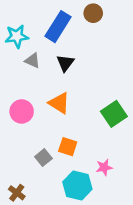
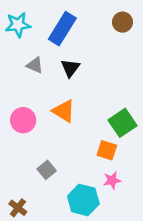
brown circle: (93, 13) -> (123, 22), moved
cyan star: (17, 36) -> (18, 25), moved
orange square: (68, 147) -> (107, 150), moved

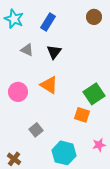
cyan star: (18, 25) -> (14, 19), turned 30
blue rectangle: (62, 29) -> (48, 22), size x0.7
pink star: (112, 180) -> (99, 145), moved

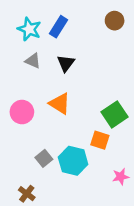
cyan star: (14, 19) -> (29, 29), moved
cyan hexagon: (64, 153) -> (73, 161), moved
brown cross: (14, 159) -> (27, 194), moved

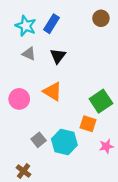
pink star: (121, 177) -> (106, 146), moved

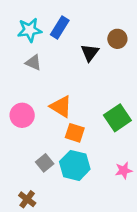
brown circle: (101, 18) -> (117, 39), moved
cyan star: (26, 26) -> (30, 30), turned -30
black triangle: (58, 56) -> (90, 53), moved
orange square: (88, 124) -> (75, 133), moved

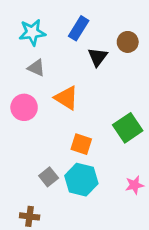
blue rectangle: (60, 28) -> (79, 28), moved
orange triangle: (61, 107) -> (66, 98), moved
pink circle: (22, 115) -> (24, 107), moved
brown cross: (27, 199) -> (30, 216), turned -30

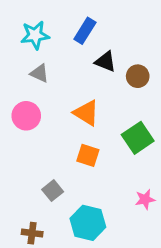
brown circle: (128, 42) -> (138, 76), moved
black triangle: (98, 57) -> (105, 62), turned -45
orange triangle: (66, 98) -> (86, 113), moved
cyan hexagon: (81, 180) -> (88, 223), moved

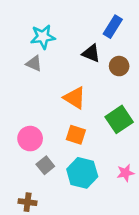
blue rectangle: (85, 31) -> (113, 27), moved
cyan star: (35, 35) -> (43, 37), moved
pink circle: (26, 116) -> (30, 139), moved
cyan hexagon: (88, 223) -> (82, 173), moved

